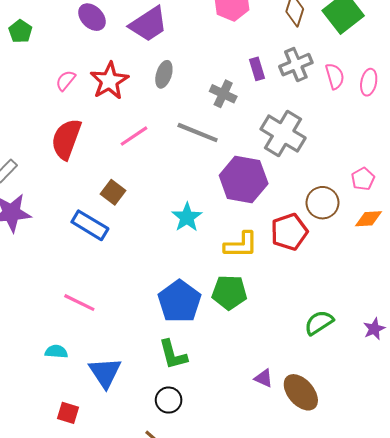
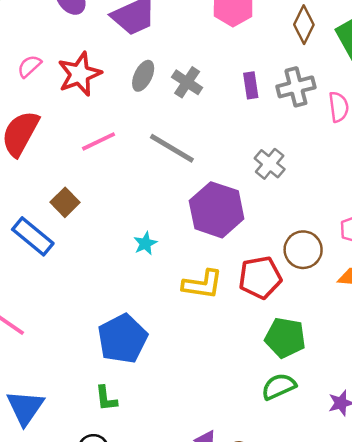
gray cross: (223, 94) -> (187, 82), moved
gray cross: (283, 134) -> (270, 164), size x0.6
cyan star: (187, 217) -> (145, 243), size x0.7
green pentagon: (229, 292) -> (285, 338), moved
green L-shape: (173, 355) -> (106, 398), size x0.7

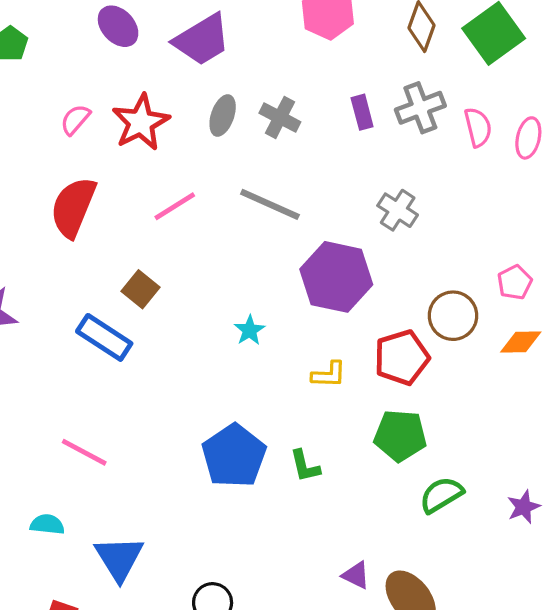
yellow L-shape: (202, 284) -> (329, 375), size x0.7
green pentagon: (285, 338) -> (400, 436), moved
green L-shape: (106, 398) -> (305, 466), moved

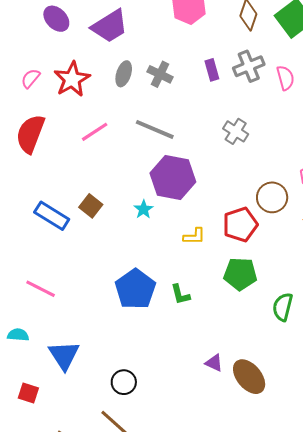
purple hexagon: (336, 277) -> (173, 178), moved
brown square: (140, 289) -> (91, 206), moved
green semicircle: (441, 495) -> (283, 307), moved, turned -44

